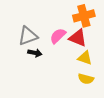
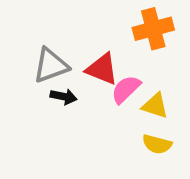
pink semicircle: (58, 36) -> (126, 89), moved
red triangle: (78, 38) -> (102, 69), moved

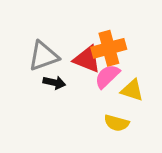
orange cross: (153, 29) -> (109, 48), moved
yellow semicircle: (157, 144) -> (117, 123), moved

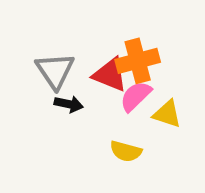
gray triangle: (43, 56) -> (55, 71), turned -44
yellow semicircle: (117, 123) -> (126, 151), moved

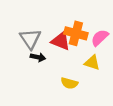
orange cross: (138, 61) -> (76, 33), turned 30
pink semicircle: (136, 96) -> (100, 38), moved

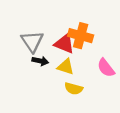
pink semicircle: (100, 38) -> (106, 68), moved, turned -84
yellow triangle: (92, 63) -> (66, 67), moved

